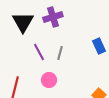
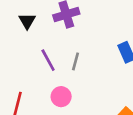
black triangle: (23, 22) -> (27, 21), size x0.6

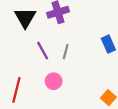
black triangle: (27, 21) -> (25, 18), size x1.5

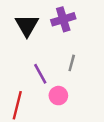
purple line: (43, 51) -> (40, 74), moved

